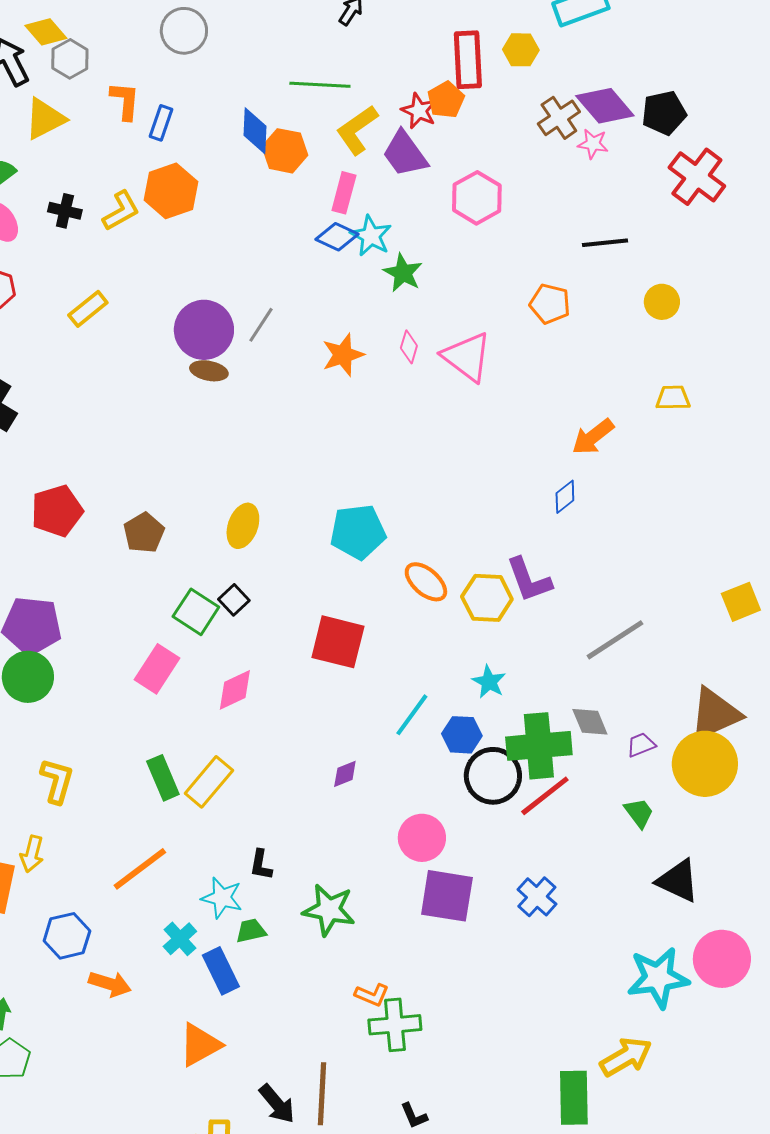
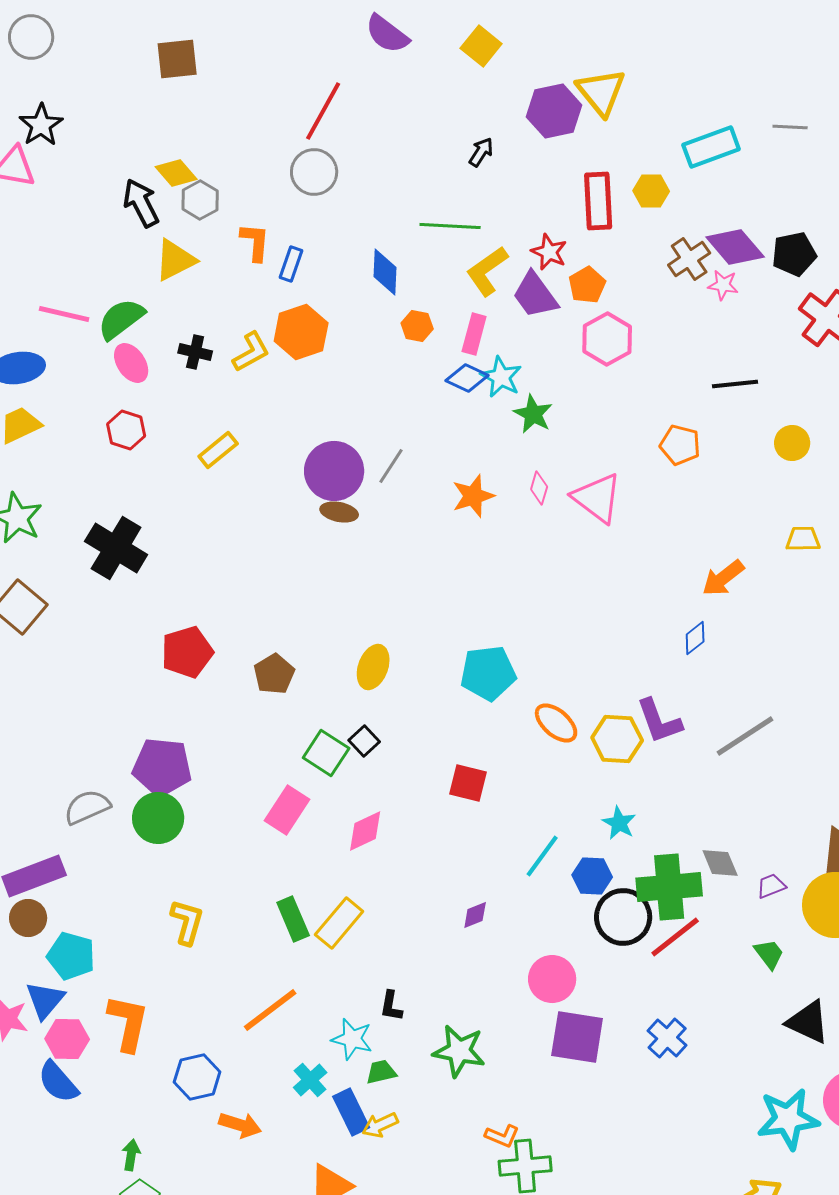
orange pentagon: (446, 100) -> (587, 285), moved
orange hexagon: (285, 151) -> (417, 326), moved, size x0.7
gray line: (615, 640) -> (745, 736), moved
red square: (338, 642) -> (468, 783), size x0.7
yellow arrow: (32, 854) -> (380, 1125), moved, turned 51

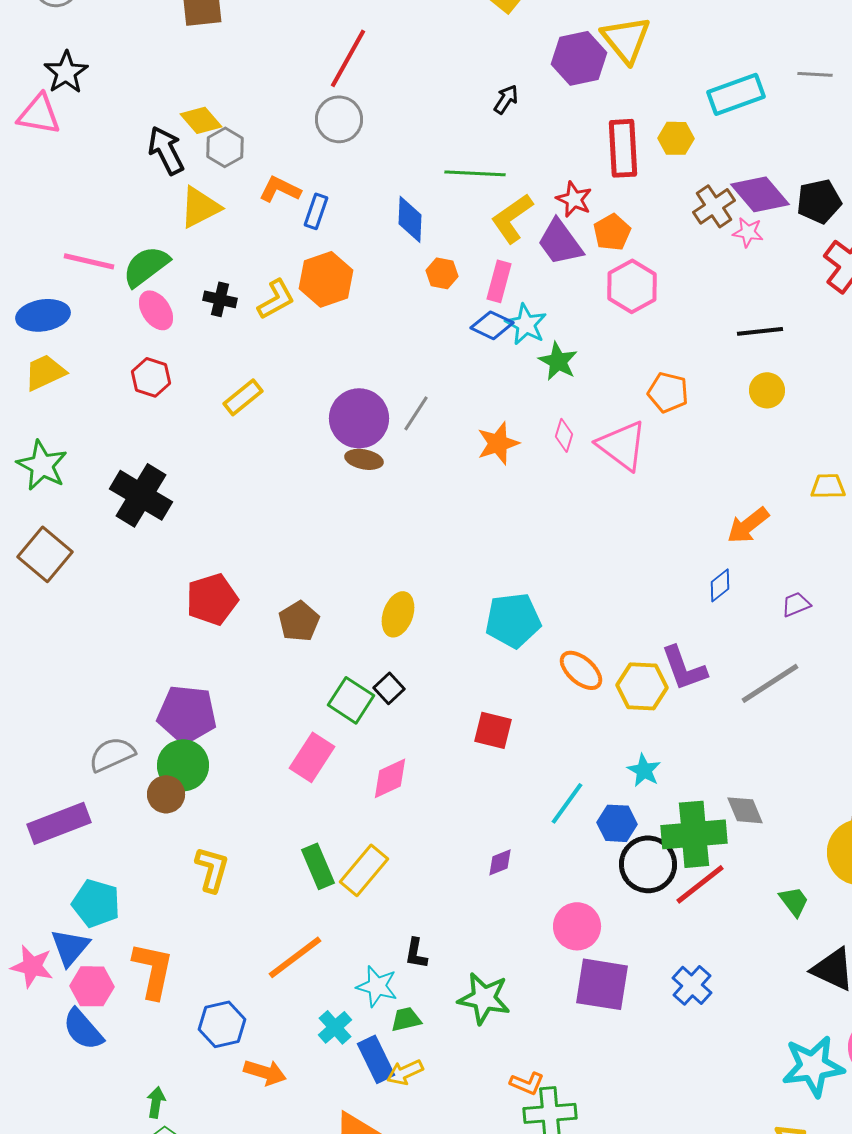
orange L-shape: (255, 242) -> (280, 189), turned -69
yellow circle: (792, 443) -> (767, 390), moved
orange pentagon: (680, 445) -> (668, 392), moved
purple trapezoid: (771, 886) -> (796, 604), moved
brown circle: (28, 918) -> (166, 794), moved

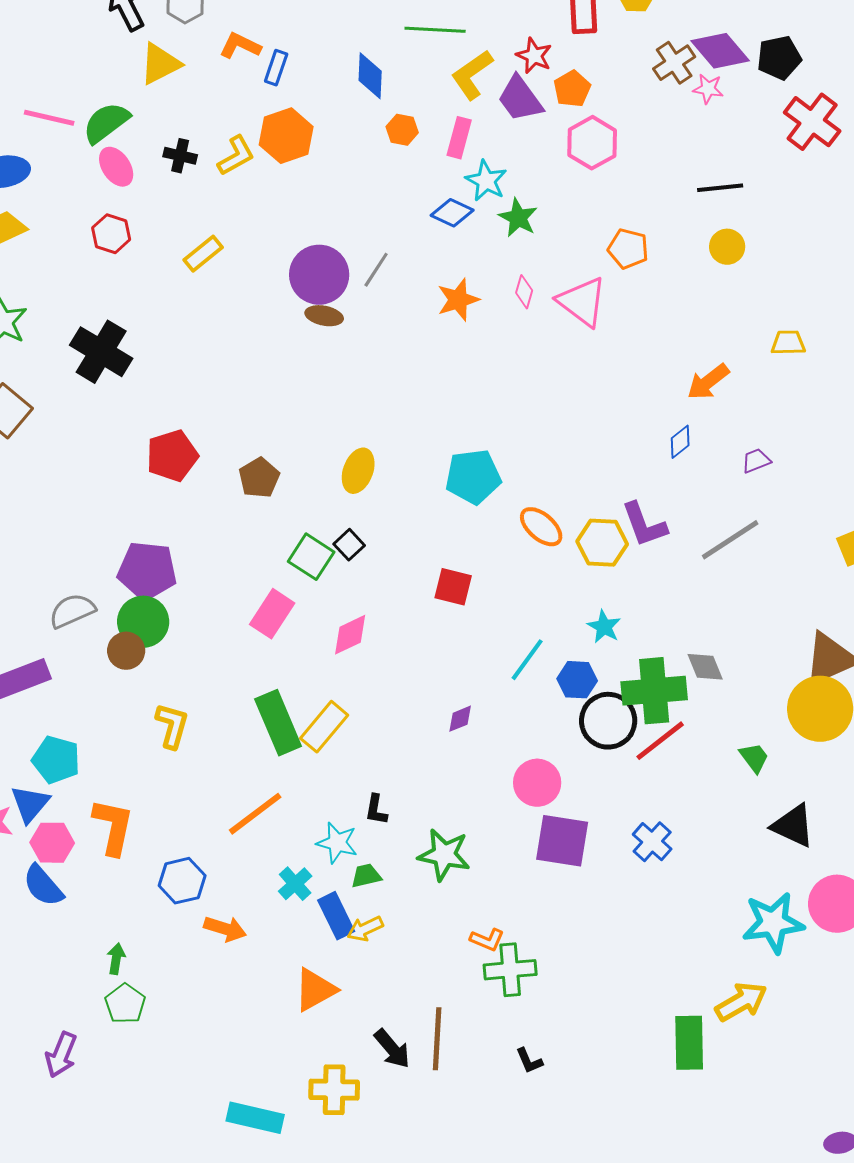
blue diamond: (492, 325) -> (452, 213), moved
green rectangle: (318, 866) -> (278, 723), size x1.4

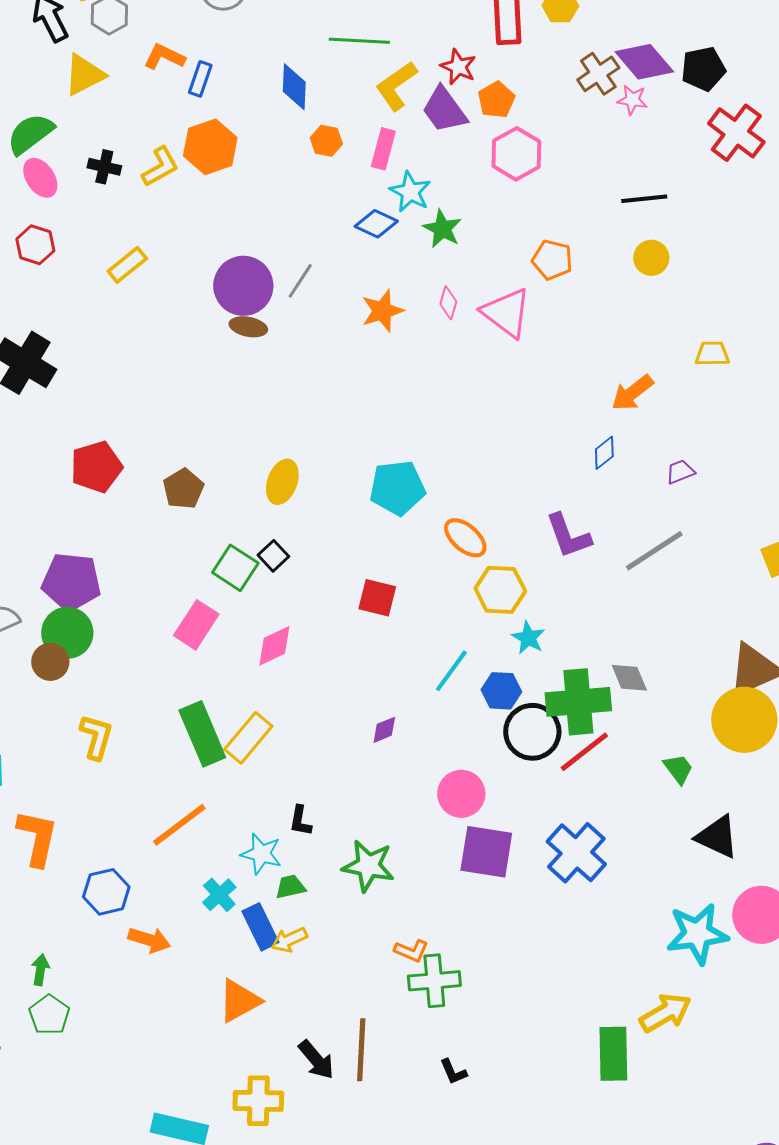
yellow hexagon: (602, 543) -> (500, 590), moved
blue cross: (652, 842) -> (576, 853), size x1.5

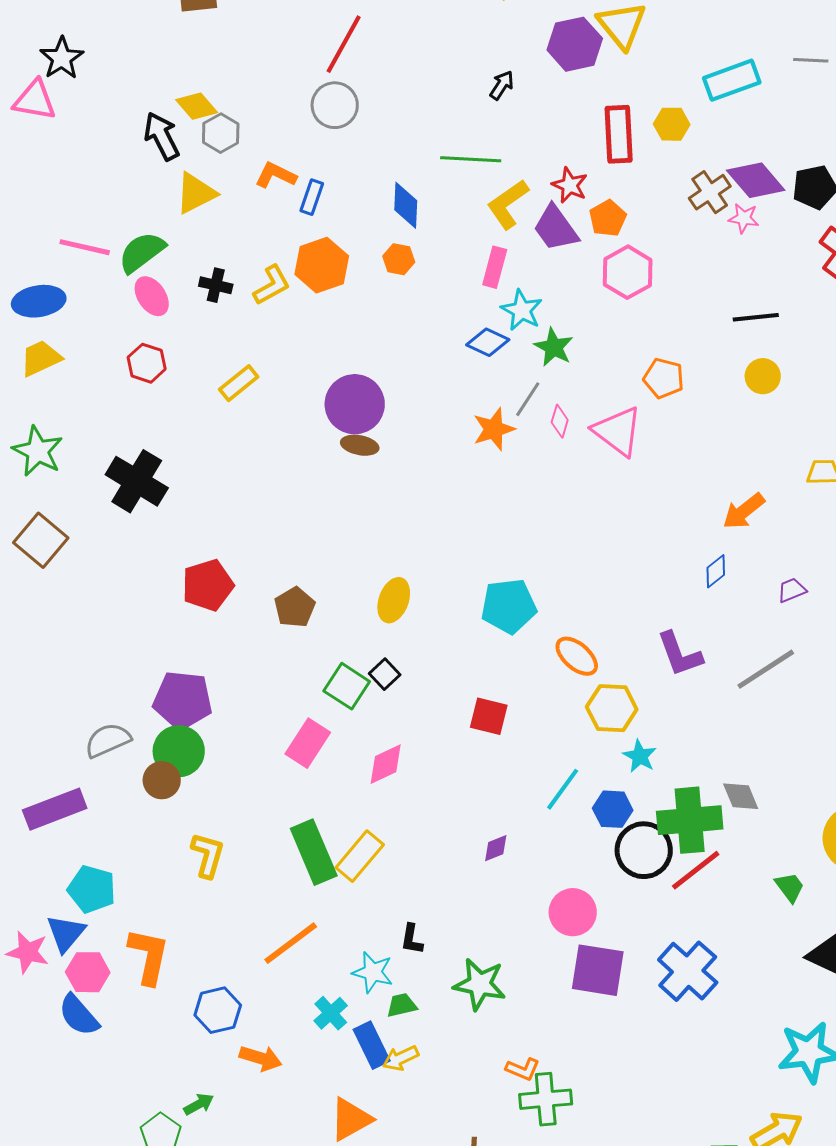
orange hexagon: (326, 141) -> (399, 259), moved
gray line: (300, 281) -> (528, 399), moved
green arrow: (40, 970) -> (199, 1104), moved, turned 52

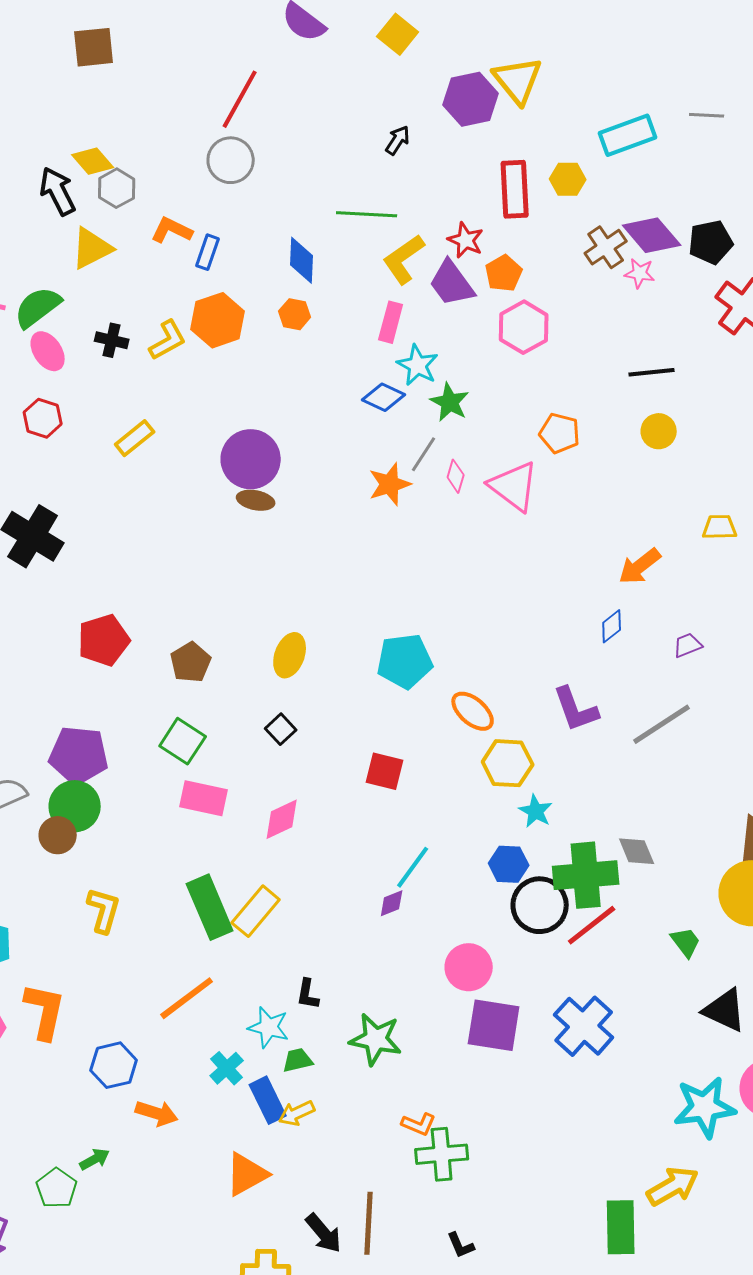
green square: (347, 686) -> (183, 741), moved
pink rectangle: (308, 743) -> (204, 798), turned 69
cyan line: (563, 789) -> (413, 867), moved

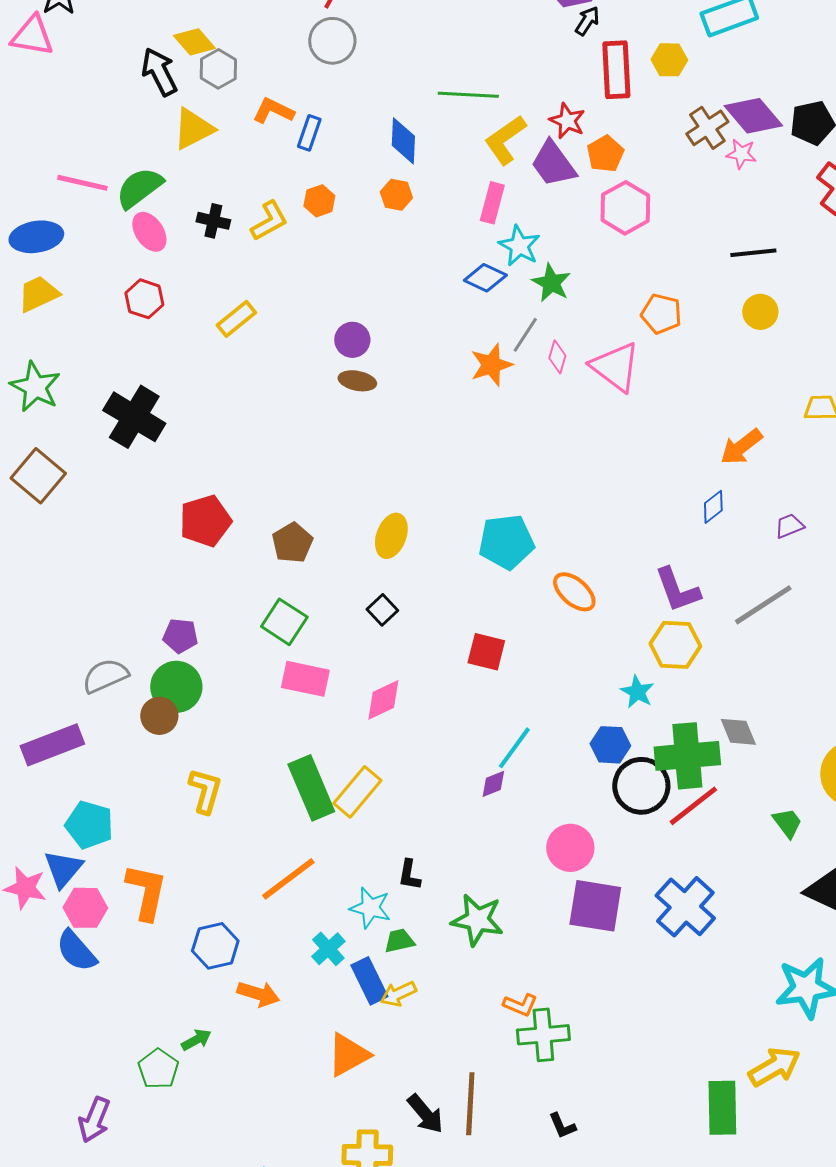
black arrow: (398, 140) -> (587, 21), moved
orange hexagon: (218, 320) -> (319, 201), size x0.6
purple circle: (251, 459) -> (352, 340), size x0.6
purple pentagon: (79, 755) -> (180, 636), size x0.6
yellow hexagon: (508, 763) -> (675, 645), moved

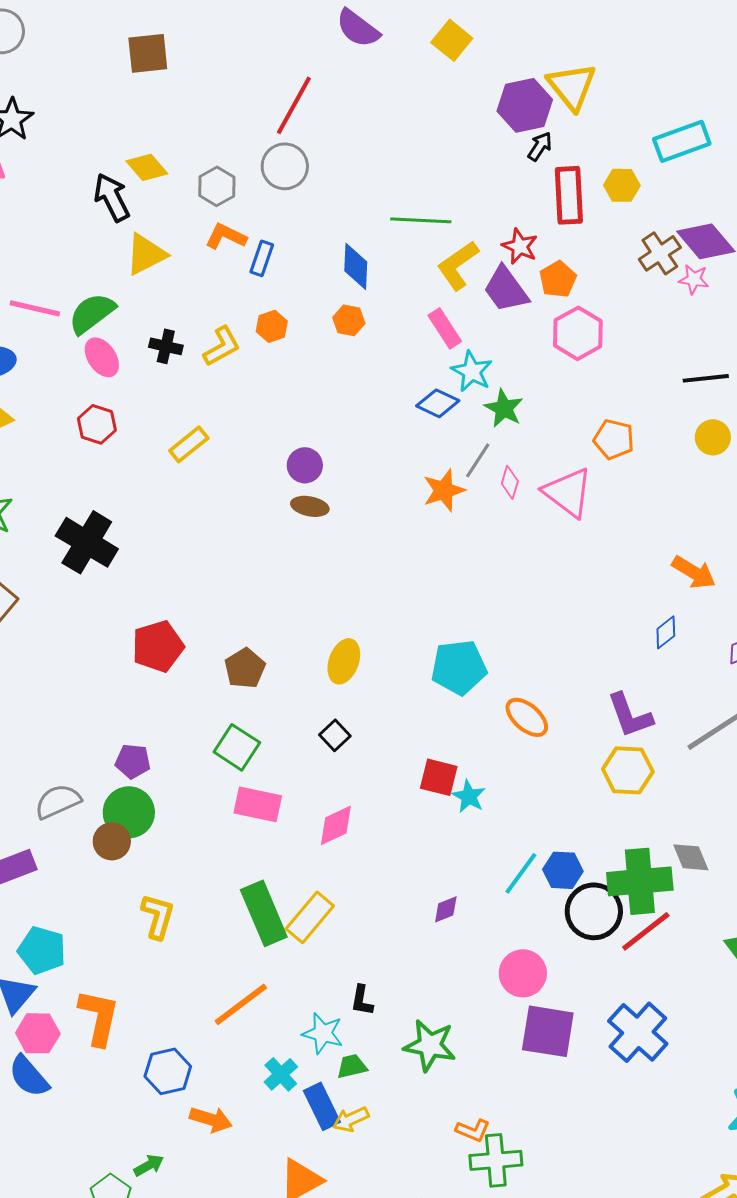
gray hexagon: (218, 69) -> (217, 186), moved
pink rectangle: (492, 203) -> (445, 328), turned -48
orange arrow: (741, 447) -> (694, 572), turned -111
cyan star: (637, 692) -> (469, 796), moved
cyan line: (514, 748) -> (521, 873), moved

